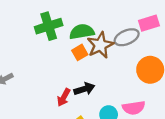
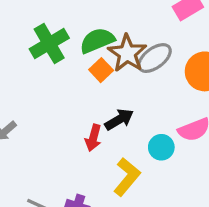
gray ellipse: (127, 37) -> (155, 58), moved

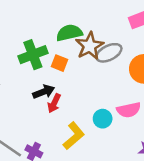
green cross: (49, 44) -> (33, 55), moved
orange square: (101, 70) -> (59, 63), moved, turned -35
black arrow: (119, 119) -> (44, 92), moved

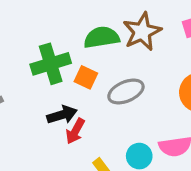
brown star: (90, 46) -> (142, 32), moved
gray ellipse: (109, 53) -> (126, 92), moved

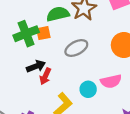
orange square: (86, 77) -> (43, 33), moved, turned -32

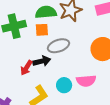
orange square: (43, 33) -> (42, 30), moved
black arrow: (36, 66) -> (42, 61), moved

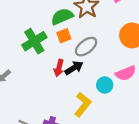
red arrow: (26, 68) -> (59, 68), moved

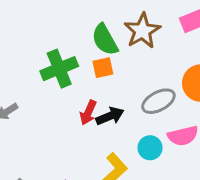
green semicircle: (62, 17) -> (105, 40), turned -105
gray ellipse: (86, 47) -> (158, 101), moved

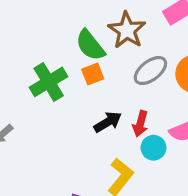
gray ellipse: (158, 101) -> (150, 71), moved
red arrow: (88, 113) -> (140, 124), moved

